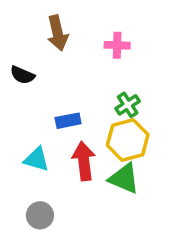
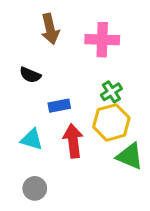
pink cross: (117, 45) -> (102, 40), size x1.5
black semicircle: (22, 75) -> (30, 75), moved
green triangle: (124, 179) -> (130, 156), moved

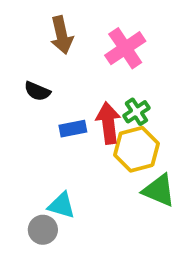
pink cross: (102, 40) -> (125, 48), turned -36
cyan triangle: (32, 139) -> (62, 205), moved
red arrow: (73, 141) -> (108, 123), moved

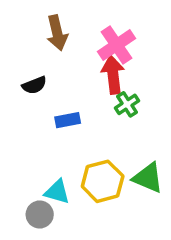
black semicircle: (37, 91) -> (34, 85), turned -45
red arrow: (108, 123) -> (113, 75), moved
yellow hexagon: (136, 149) -> (103, 181), moved

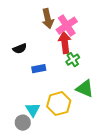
brown arrow: (57, 33) -> (48, 19), moved
green triangle: (148, 178) -> (85, 89), moved
cyan triangle: (57, 192) -> (33, 110), turned 42

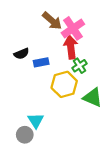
brown arrow: (48, 19) -> (52, 21), turned -36
blue rectangle: (39, 69) -> (41, 62), moved
yellow hexagon: (59, 104) -> (64, 84), moved

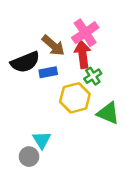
brown arrow: (52, 21) -> (53, 45), moved
black semicircle: (21, 54) -> (25, 62), size x1.6

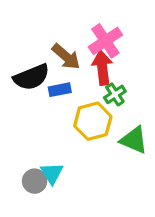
gray circle: (29, 157) -> (35, 181), moved

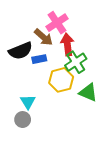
pink cross: (105, 41) -> (57, 23), moved
green cross: (115, 94) -> (76, 62), size x1.5
cyan triangle: (52, 173) -> (28, 102), moved

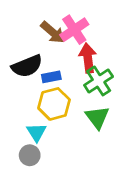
brown arrow: (43, 37) -> (53, 32), moved
yellow hexagon: (61, 80) -> (54, 104), moved
green triangle: (88, 92) -> (97, 117), moved, turned 30

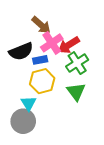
pink cross: (74, 30) -> (52, 43), moved
red arrow: (88, 58) -> (69, 45), turned -115
gray circle: (30, 155) -> (23, 121), size x1.5

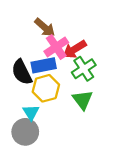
black semicircle: (21, 51) -> (22, 72), moved, turned 85
blue rectangle: (40, 60) -> (44, 65), size x1.5

